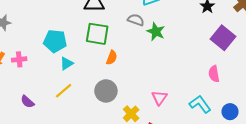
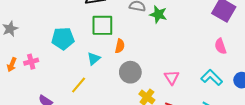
cyan triangle: (66, 63) -> (94, 59), moved
gray circle: (106, 91) -> (130, 72), moved

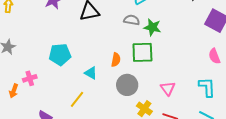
green square: (102, 25) -> (142, 52), moved
cyan triangle: (94, 59) -> (91, 73), turned -48
orange arrow: (12, 65) -> (14, 91), moved
cyan L-shape: (212, 77) -> (207, 87), turned 45

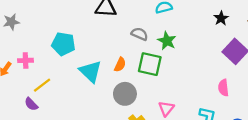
gray semicircle: (132, 20) -> (140, 34), moved
cyan triangle: (91, 73) -> (90, 72), size x1.6
yellow line: (77, 99) -> (42, 85), moved

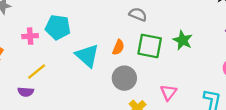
green star: (167, 41) -> (183, 40), moved
pink cross: (26, 60) -> (30, 36), moved
purple semicircle: (31, 104) -> (26, 92), turned -40

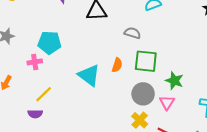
cyan pentagon: (58, 27) -> (49, 43), moved
green star: (183, 40) -> (174, 81), moved
gray circle: (124, 78) -> (143, 94), moved

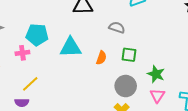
green square: (146, 61) -> (129, 55), size x0.7
cyan triangle: (89, 75) -> (71, 47), moved, turned -40
pink triangle: (167, 102) -> (157, 96), moved

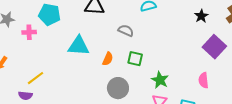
cyan pentagon: (37, 35) -> (49, 14), moved
pink cross: (22, 53) -> (29, 32), moved
gray circle: (126, 86) -> (118, 88), moved

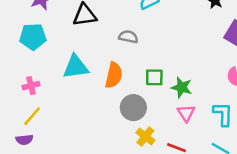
pink cross: (29, 32) -> (31, 86), moved
orange semicircle: (108, 59) -> (114, 75), size x1.5
green square: (135, 59) -> (154, 77), moved

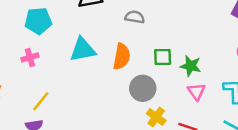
pink cross: (31, 86) -> (30, 57), moved

